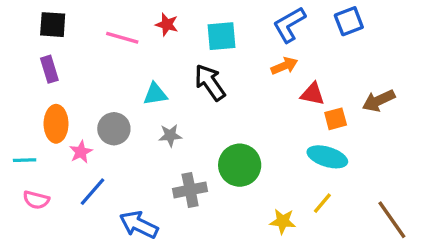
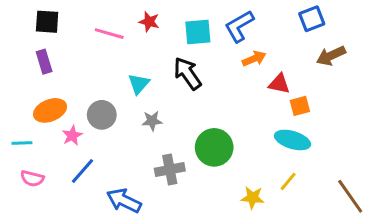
blue L-shape: (289, 25) -> (239, 26), moved
cyan triangle: (155, 94) -> (139, 84), turned -40
brown arrow: (379, 101) -> (331, 56), moved
orange ellipse: (56, 124) -> (50, 110), turned 68

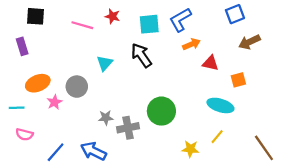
purple rectangle: (44, 62) -> (22, 46), moved
orange square: (300, 106) -> (238, 80), moved
gray star: (152, 121) -> (106, 118), moved
blue line: (83, 171) -> (56, 152), moved

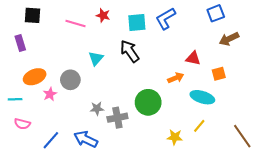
orange arrow: (192, 44) -> (176, 78), moved

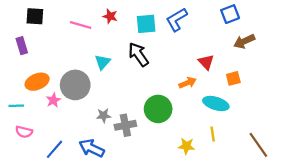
red triangle: (193, 58) -> (206, 62), turned 35
gray circle: (70, 80) -> (75, 85), size x1.4
yellow line: (199, 126) -> (213, 134), turned -48

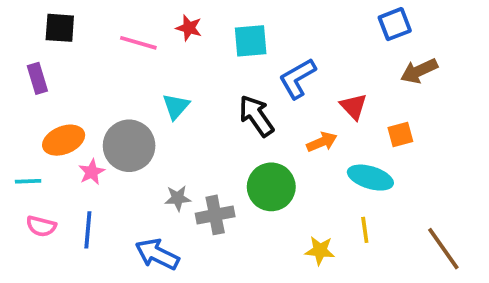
blue L-shape: (177, 20) -> (297, 78), moved
black arrow: (138, 54) -> (256, 116), moved
blue line: (54, 149) -> (88, 230), moved, turned -36

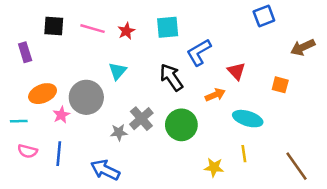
black square: (60, 28) -> (54, 26), moved
red star: (189, 28) -> (126, 31), moved, turned 30
brown arrow: (419, 71) -> (303, 47), moved
orange square: (400, 135) -> (280, 85), moved, turned 30
gray cross: (215, 215) -> (141, 119), moved, turned -30

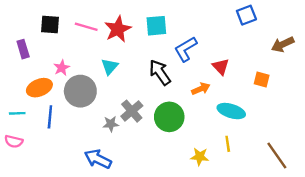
red star: (126, 31) -> (118, 29), size x1.6
pink star: (61, 115) -> (62, 68), moved
pink semicircle: (28, 151) -> (14, 141), moved
blue line: (59, 154) -> (50, 117), moved

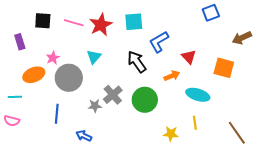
orange square: (262, 79) -> (224, 68), size x1.5
blue line: (50, 117) -> (57, 114), moved
blue arrow: (98, 159) -> (84, 136), size x0.7

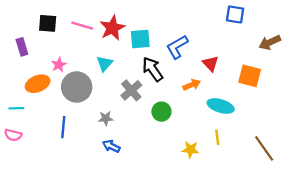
blue square: (211, 13) -> (235, 14), turned 30
cyan square: (134, 22) -> (140, 39), moved
gray cross: (113, 95) -> (131, 90), moved
green circle: (145, 100) -> (161, 112), size x0.7
blue arrow: (84, 136) -> (111, 146), moved

